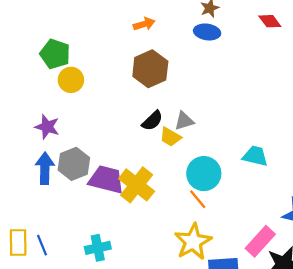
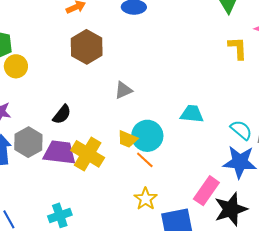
black semicircle: (152, 121) -> (62, 114), moved
yellow trapezoid: (170, 137) -> (127, 139), moved
yellow star: (193, 242) -> (146, 199), size x0.7

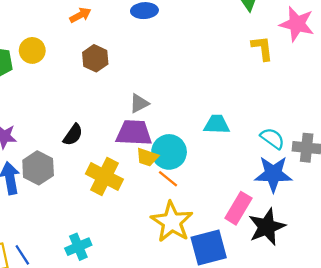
brown hexagon: (87, 47) -> (95, 58), size x0.7
yellow circle: (16, 66) -> (32, 50), moved
purple trapezoid: (60, 152) -> (134, 133), moved
yellow star: (146, 199) -> (172, 222), size x1.6

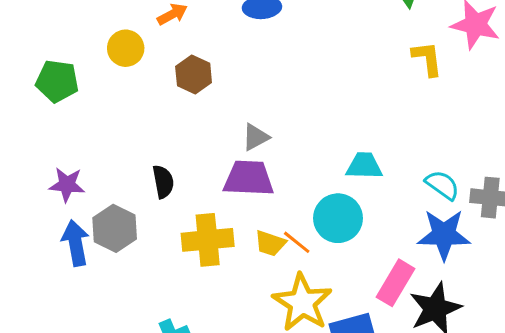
yellow circle: (32, 50) -> (126, 48), moved
black semicircle: (73, 135) -> (163, 182), turned -45
cyan circle: (169, 152) -> (338, 218), moved
yellow trapezoid: (147, 157) -> (270, 243), moved
yellow cross: (104, 177) -> (208, 240), turned -32

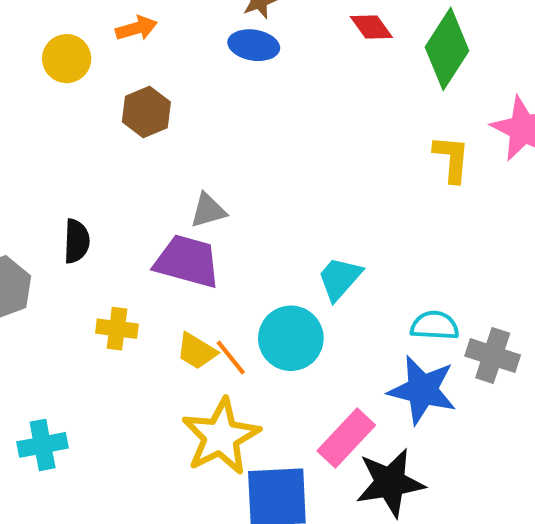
cyan trapezoid: (364, 166) -> (340, 279), turned -63
cyan semicircle: (442, 185) -> (435, 326), turned -45
yellow cross: (208, 240) -> (117, 329), size x0.6

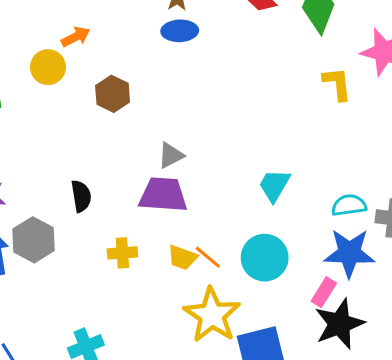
orange arrow: (136, 28) -> (76, 37), moved
cyan circle: (291, 338) -> (265, 258), moved
pink rectangle: (346, 438) -> (324, 292), moved, size x0.7

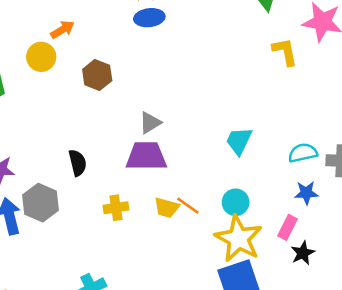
blue star: (349, 253) -> (306, 193), size x0.6
cyan circle: (265, 258) -> (236, 202), size x0.7
yellow star: (212, 315) -> (238, 239), moved
black star: (340, 324) -> (303, 253), size x0.6

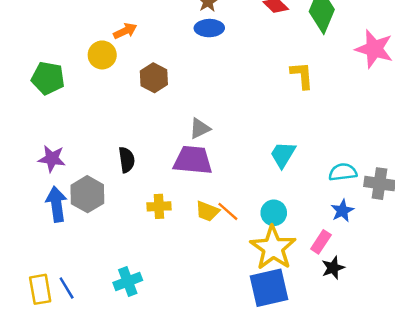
yellow L-shape: (285, 52) -> (302, 75), moved
blue star: (306, 193) -> (342, 211), turned -30

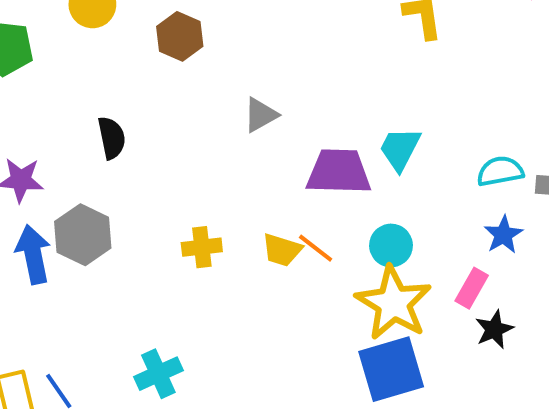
black semicircle: (127, 160) -> (112, 138), moved
purple trapezoid: (193, 160) -> (339, 172), moved

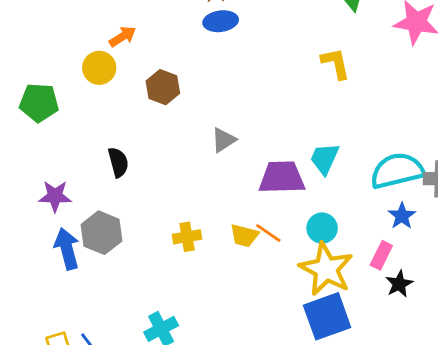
cyan semicircle: (500, 171) -> (397, 171), size x1.6

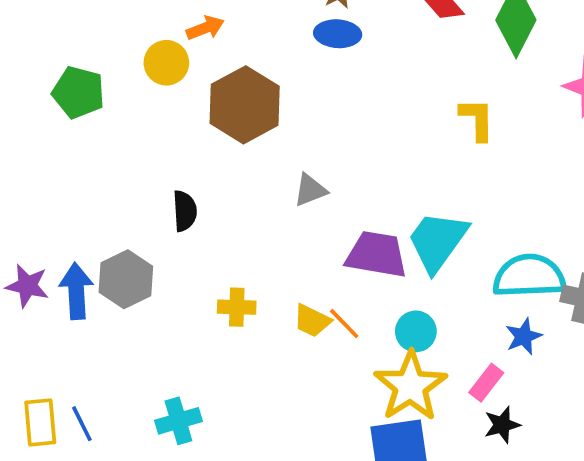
brown hexagon: (163, 87) -> (245, 105), size x1.6
cyan trapezoid: (325, 159) -> (437, 241), size x1.5
black semicircle: (118, 162) -> (185, 211), moved
purple star: (55, 196) -> (27, 286), moved

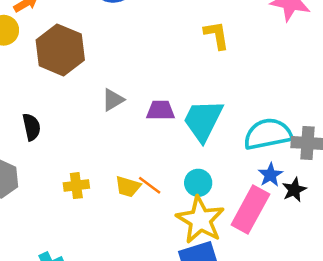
purple trapezoid: (376, 254) -> (161, 110), moved, size x0.7
pink rectangle: (486, 383) -> (250, 210), size x1.8
black star: (502, 425) -> (294, 190), moved

